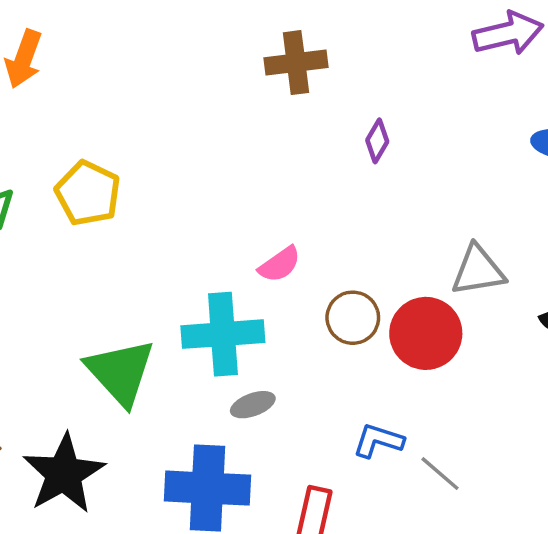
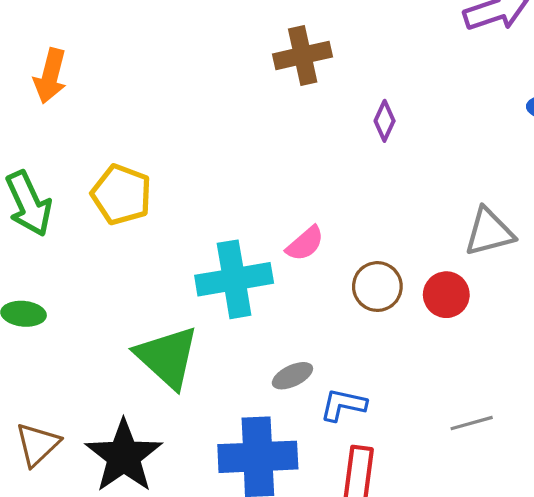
red circle: (426, 333) -> (446, 295), size x0.7
cyan cross: (223, 334) -> (234, 279), moved
blue L-shape: (378, 441) -> (343, 405), moved
gray line: (440, 474) -> (472, 423), turned -51

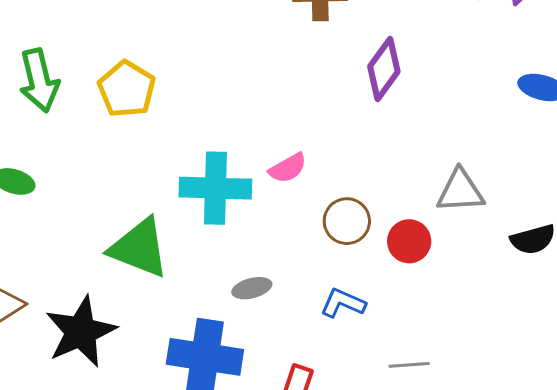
purple diamond: (385, 121) -> (384, 69), size x1.6
green triangle: (167, 357) -> (139, 248), turned -32
blue L-shape: (343, 405) -> (343, 303), moved

